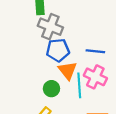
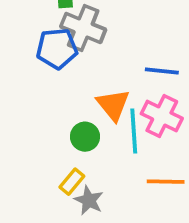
blue pentagon: (58, 50) -> (57, 49), moved

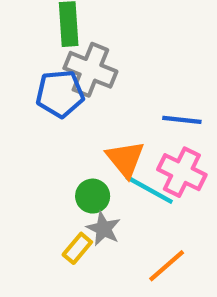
cyan line: (134, 131) -> (149, 190), turned -57
orange line: (166, 182) -> (167, 266), moved, turned -42
gray star: (89, 200) -> (103, 229), moved

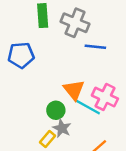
gray cross: (90, 70) -> (75, 23), moved
blue pentagon: (60, 94) -> (21, 55), moved
blue line: (182, 120) -> (95, 47), moved

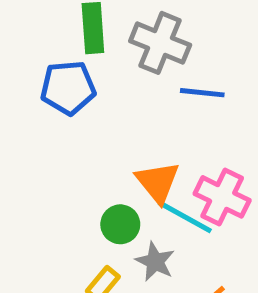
blue pentagon: (21, 55) -> (68, 88), moved
gray star: (62, 128) -> (155, 262), moved

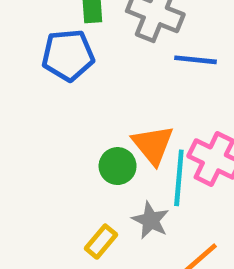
cyan line: (185, 217) -> (179, 178), turned 66
green circle: (120, 224) -> (118, 166), moved

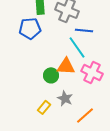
orange triangle: (153, 145) -> (66, 66), turned -48
cyan line: (179, 178) -> (77, 47), moved, turned -40

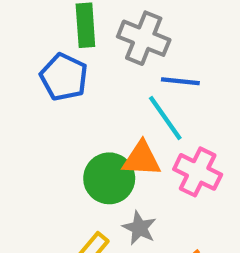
blue pentagon: (30, 28) -> (64, 77), turned 30
green circle: (51, 75) -> (109, 178), size x1.5

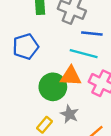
blue pentagon: (64, 77) -> (26, 47), moved, turned 30
cyan line: (165, 118) -> (84, 54), turned -40

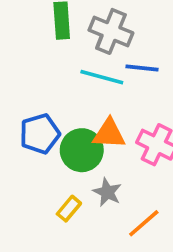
blue pentagon: (26, 47) -> (40, 134), moved
cyan line: (84, 54) -> (102, 77), moved

